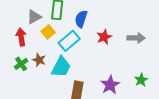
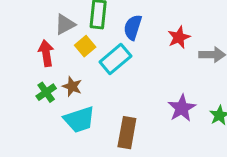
red star: (104, 37) -> (179, 37), moved
cyan trapezoid: (61, 67) -> (79, 120), moved, turned 45
purple star: (110, 85) -> (182, 108), moved

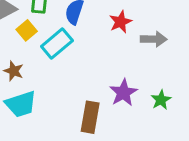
brown rectangle: (127, 133) -> (90, 117), moved

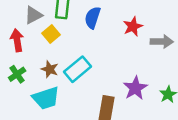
cyan rectangle: (57, 43) -> (77, 69), moved
brown star: (14, 71) -> (50, 69), moved

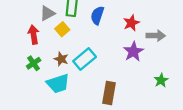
purple star: (135, 88) -> (133, 52), moved

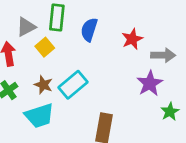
purple star: (133, 52) -> (150, 83), moved

